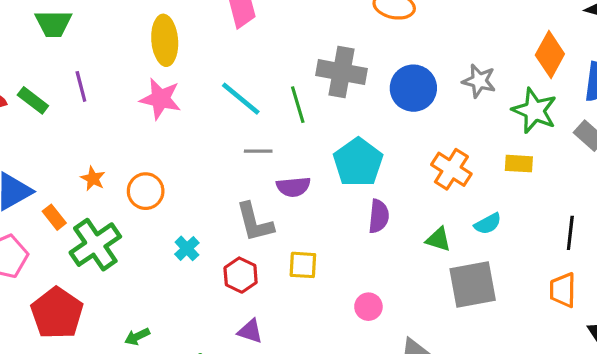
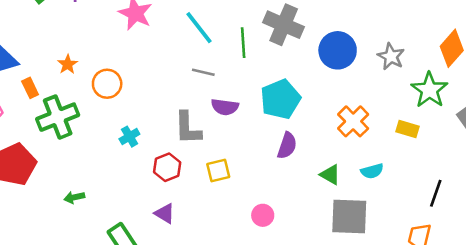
yellow square: (303, 265) -> (218, 171), turned -30

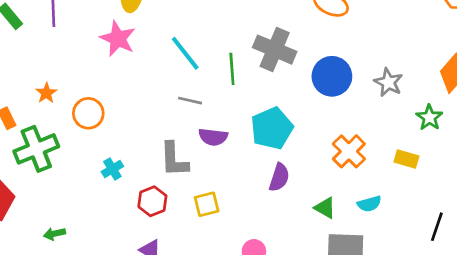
green star: (429, 90) -> (429, 117), size x0.7

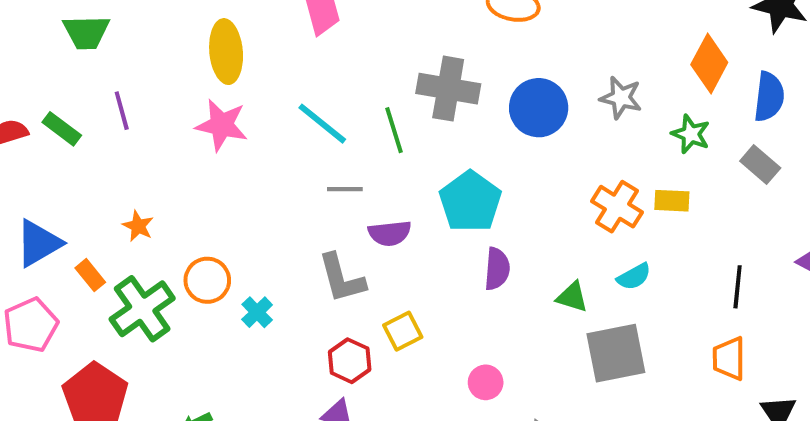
orange circle: (88, 113) -> (207, 280), moved
orange cross: (349, 151) -> (617, 207), moved
red hexagon: (152, 201) -> (350, 361), moved

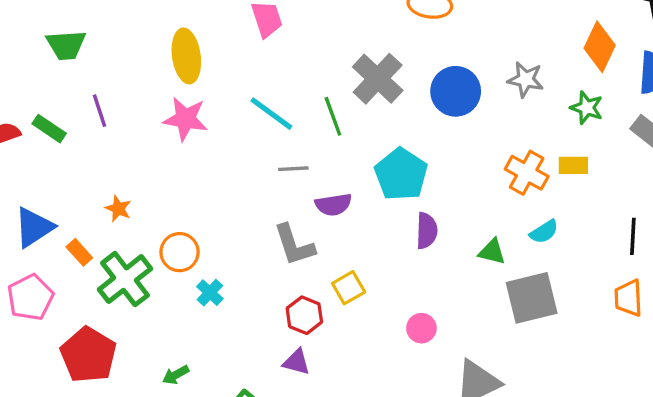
gray cross: (448, 89) -> (378, 79), turned 36
cyan cross: (257, 312) -> (210, 293), moved

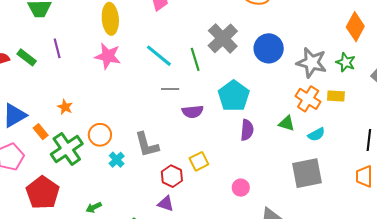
gray star: (526, 79) -> (312, 63), moved, size x1.4
gray L-shape: (294, 245) -> (147, 145), moved
green triangle: (492, 252) -> (287, 123), moved

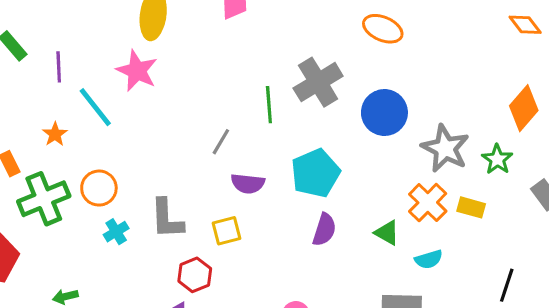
purple line: (57, 48) -> (59, 67), moved
cyan line: (159, 56) -> (95, 107), moved
gray line: (170, 89) -> (221, 142), turned -72
yellow square: (199, 161) -> (226, 231), moved

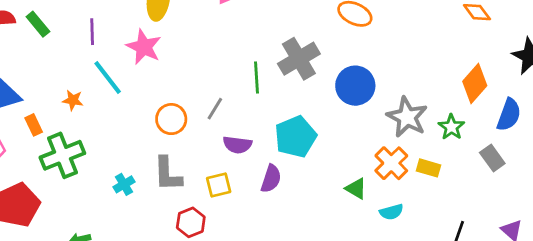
purple line: (59, 67) -> (92, 32), moved
orange star: (55, 134) -> (73, 100), turned -30
orange circle: (99, 188) -> (171, 119), moved
purple semicircle: (324, 230) -> (271, 179), moved

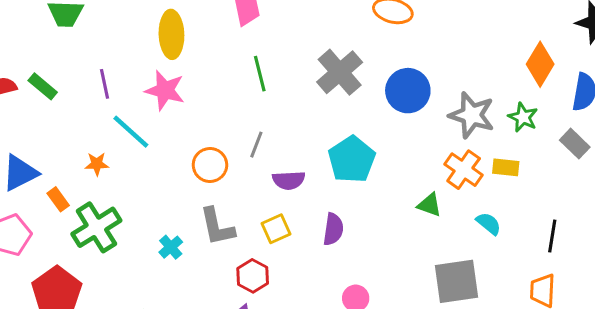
green line: (257, 78) -> (260, 74), moved
purple semicircle: (271, 179) -> (333, 229), moved
cyan semicircle: (391, 212) -> (489, 223), moved, turned -115

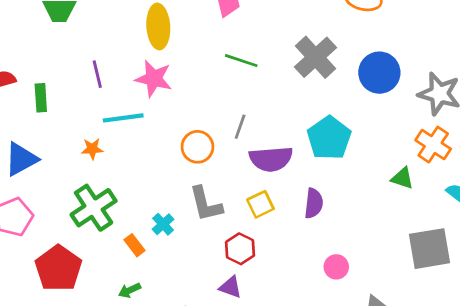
green line: (260, 74) -> (241, 61), turned -56
green rectangle: (43, 86) -> (41, 98), moved, turned 48
cyan line: (131, 132) -> (123, 118), turned -48
purple semicircle: (289, 180) -> (271, 159), size x1.4
orange rectangle: (58, 199) -> (135, 245), moved

